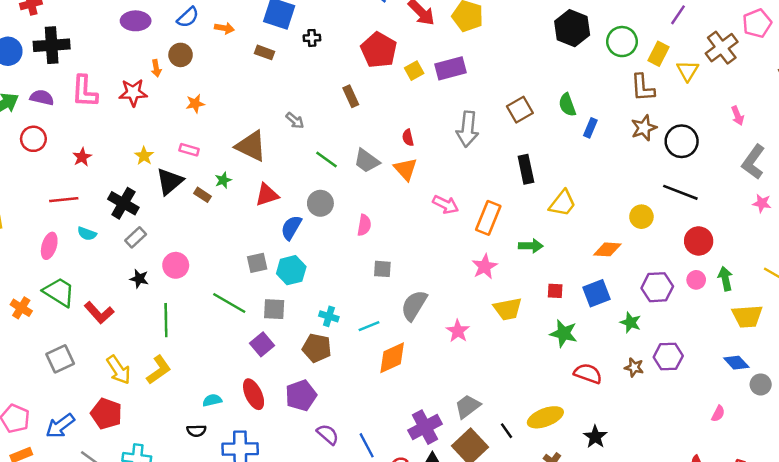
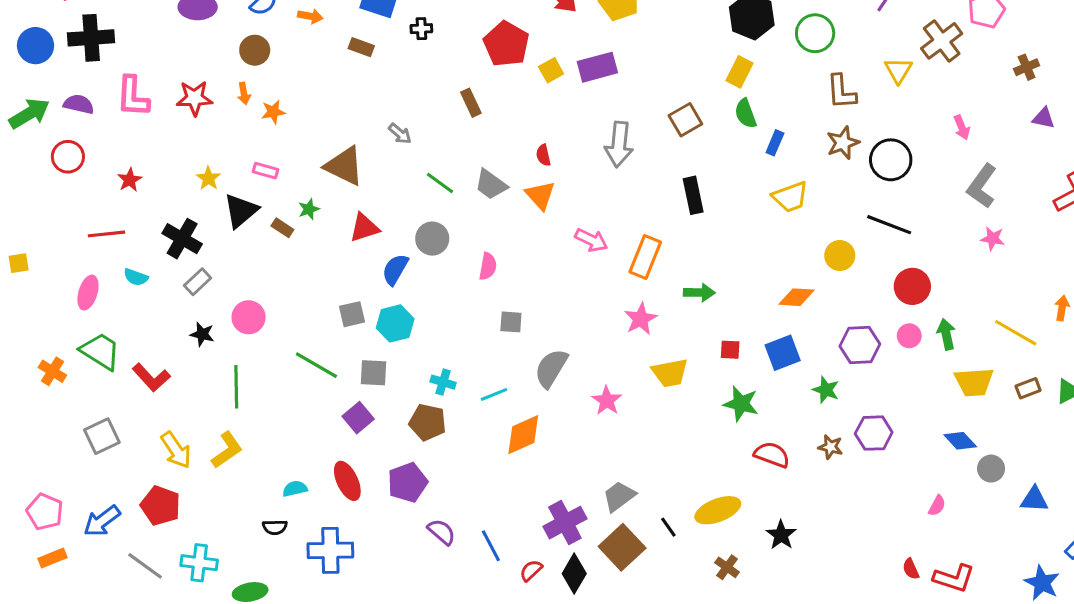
yellow rectangle: (658, 54) -> (739, 72), moved
orange arrow: (156, 68) -> (244, 93), moved
yellow trapezoid: (562, 203) -> (790, 197), moved, turned 32

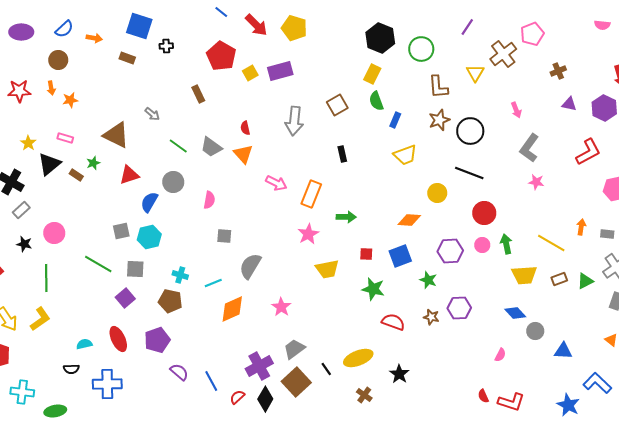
black rectangle: (693, 195) -> (342, 154), size x0.7
pink star: (607, 401) -> (281, 307), moved

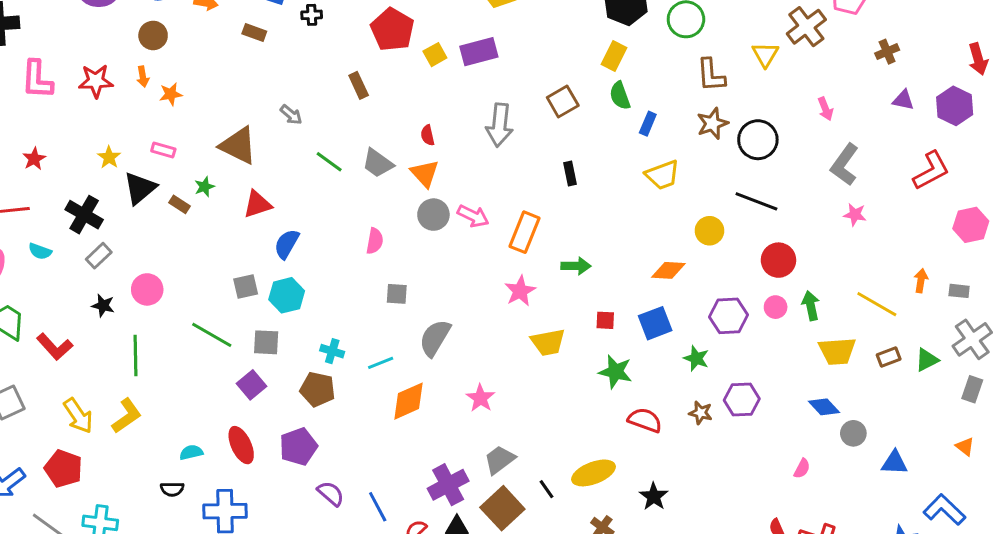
gray circle: (173, 182) -> (433, 215), moved

